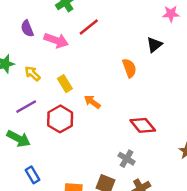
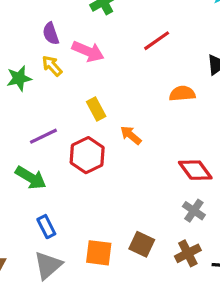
red line: (89, 27) -> (157, 41), moved
orange semicircle: (129, 68) -> (182, 93), turned -78
yellow arrow: (33, 74) -> (52, 66), moved
gray cross: (127, 159) -> (194, 211), moved

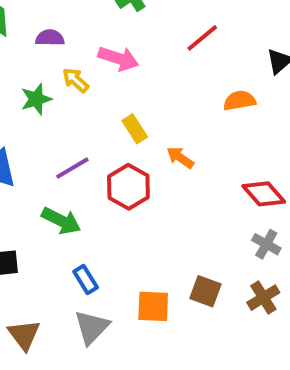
purple semicircle: (51, 34) -> (50, 38), moved, turned 115

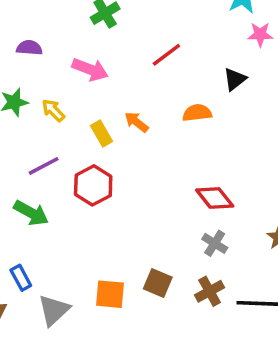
yellow arrow: (75, 80) -> (53, 110), moved
orange arrow: (180, 157) -> (136, 122), moved
blue rectangle: (86, 279) -> (21, 278), moved

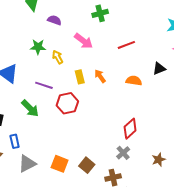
purple line: (44, 166) -> (44, 85), turned 30
red diamond: (215, 198) -> (130, 129), turned 70

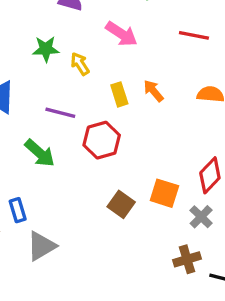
red line: (126, 45) -> (194, 35), turned 36
orange square: (60, 164) -> (164, 193), moved
brown square: (87, 165) -> (121, 204), moved

